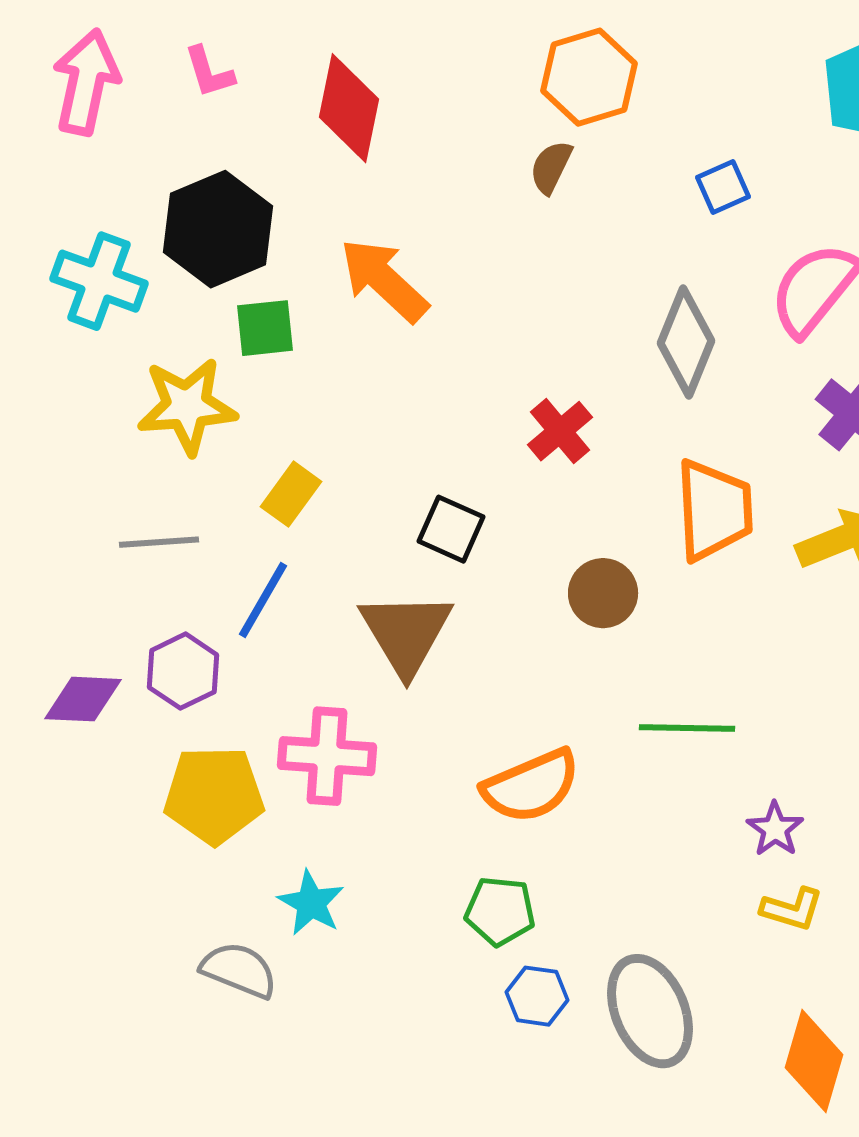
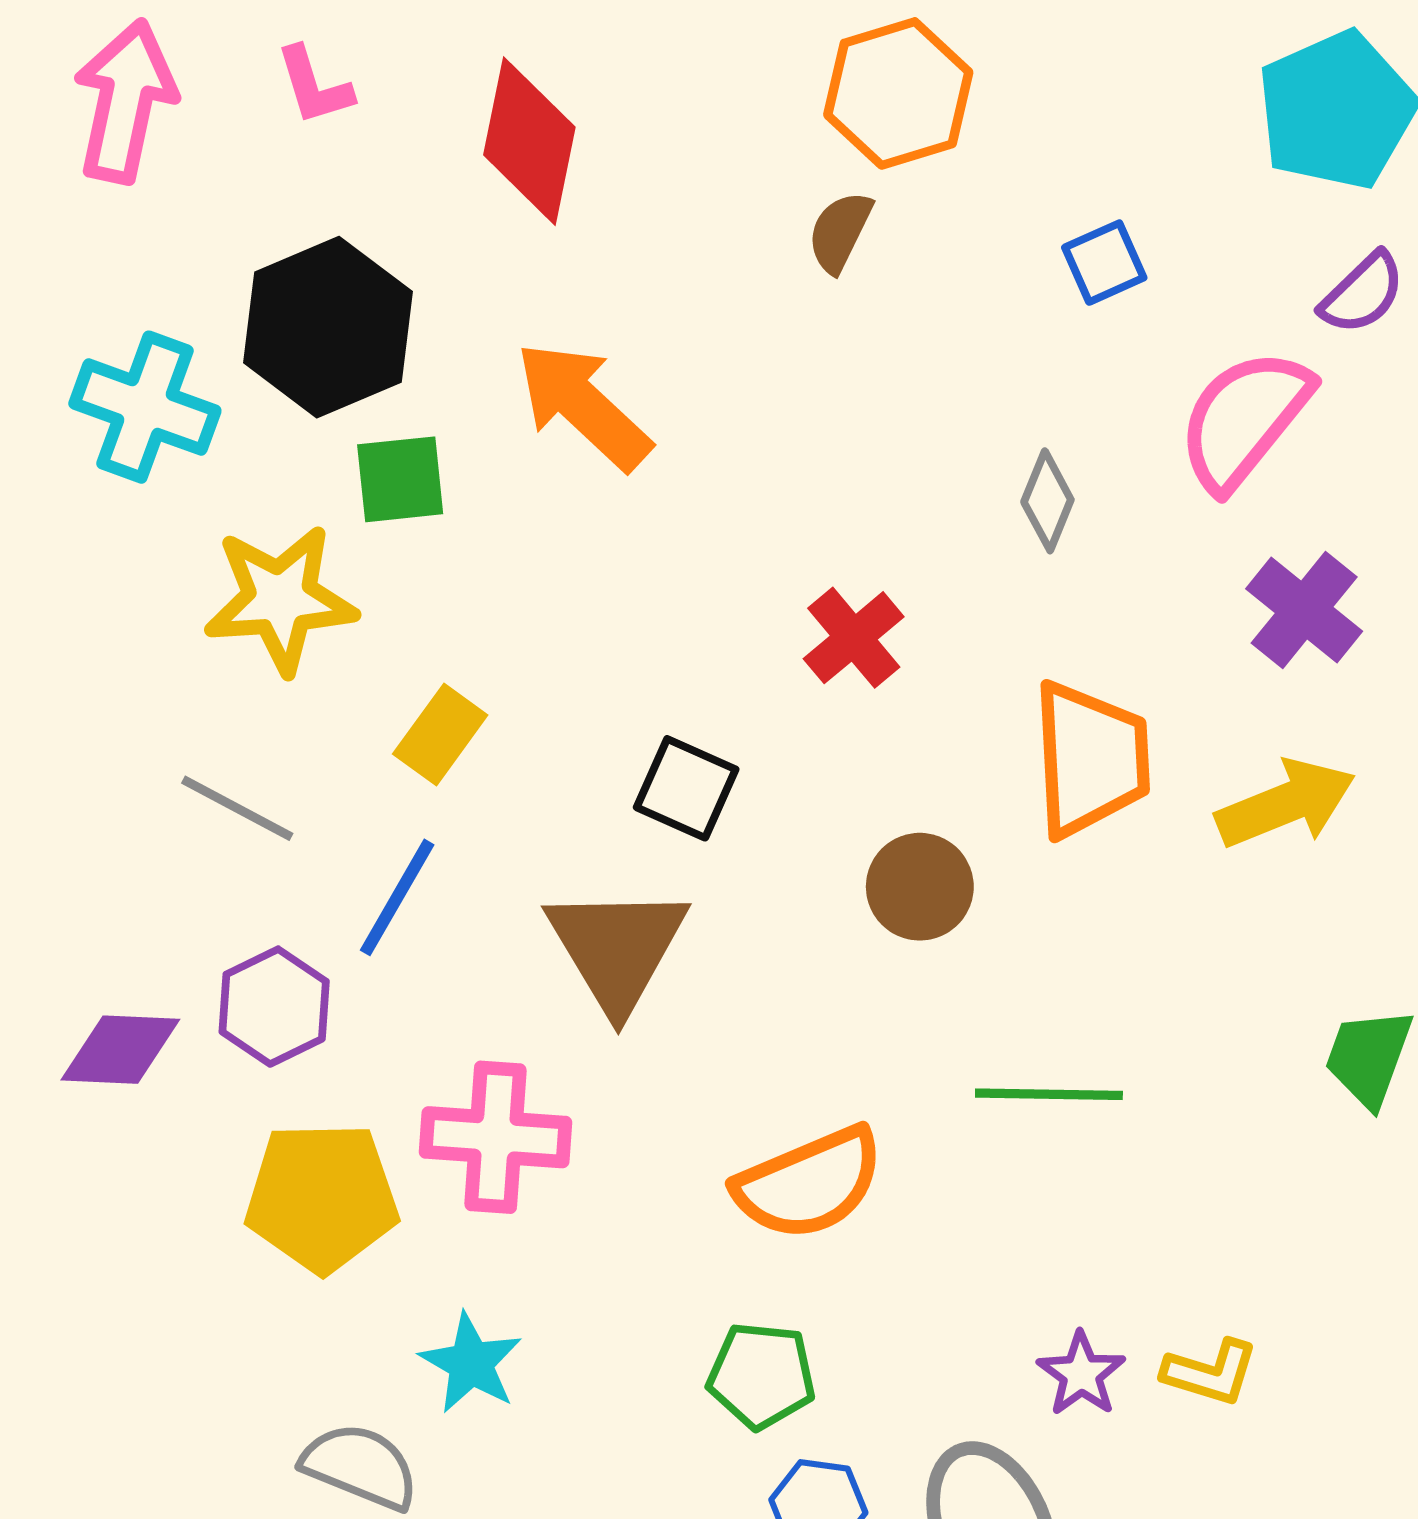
gray diamond: (686, 342) -> (1047, 501), size x0.6
gray line: (159, 542) -> (237, 808), turned 32
purple star: (775, 829) -> (1081, 1374), moved

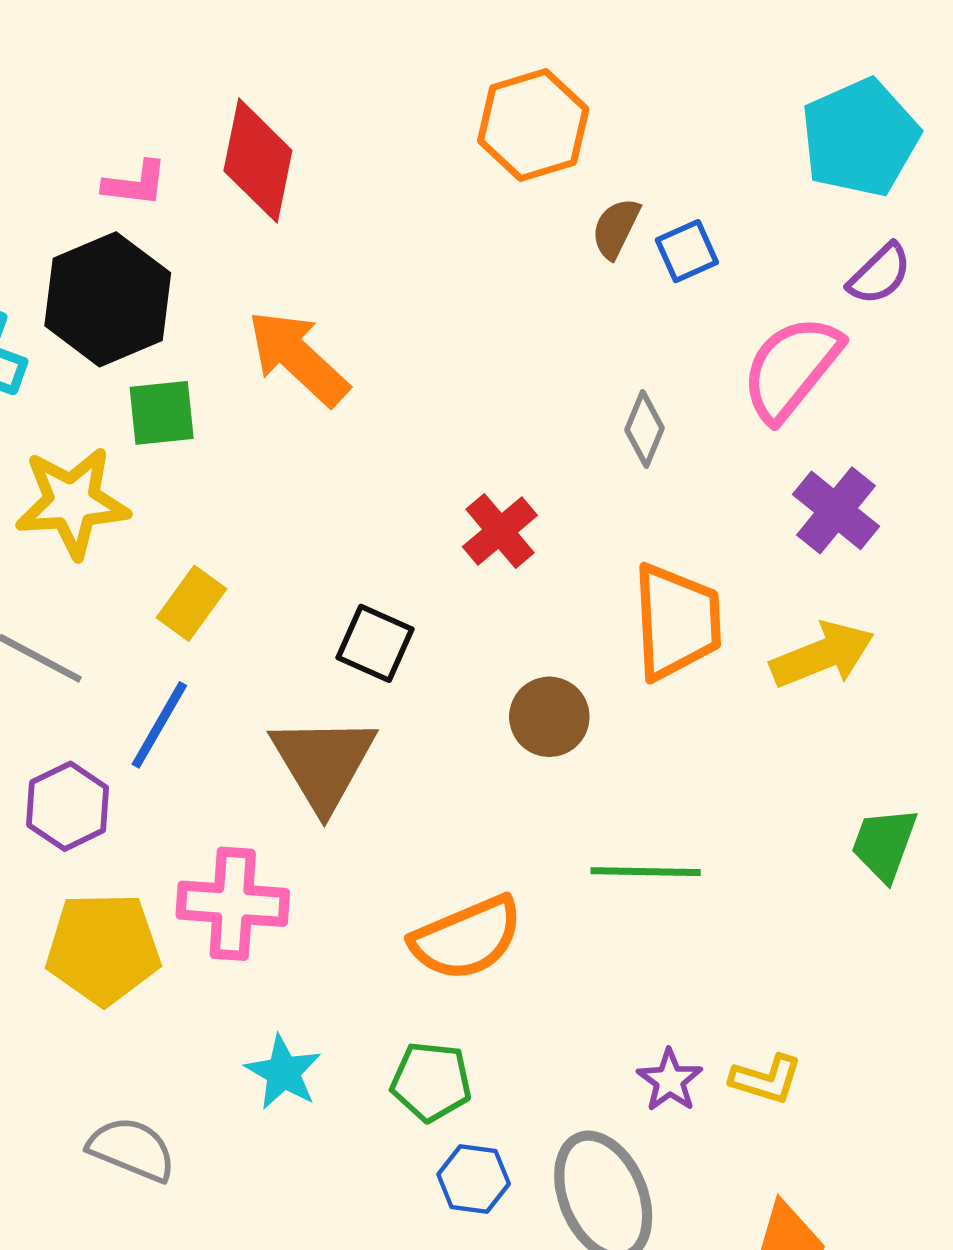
pink L-shape: (314, 86) -> (135, 184), moved, turned -66
brown semicircle: (840, 232) -> (616, 228), moved
cyan star: (471, 1363) -> (283, 1072), moved

